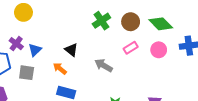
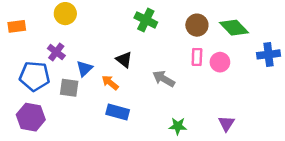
green cross: (101, 21) -> (146, 20), moved, turned -30
pink rectangle: (131, 48) -> (197, 57), turned -56
blue triangle: (35, 50) -> (84, 69), moved
pink circle: (159, 50) -> (220, 62), moved

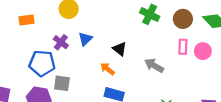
green cross: (146, 20) -> (150, 14), moved
blue triangle: (84, 69) -> (85, 39), moved
gray square: (69, 88) -> (62, 83), moved

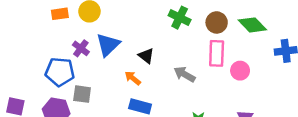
orange rectangle: (26, 20) -> (60, 14), moved
blue triangle: (85, 39) -> (108, 45), size x1.5
pink rectangle: (183, 47) -> (217, 53), size x1.5
pink circle: (203, 51) -> (240, 71), moved

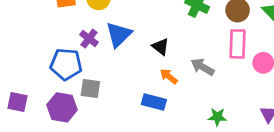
orange arrow: (133, 78) -> (169, 76), moved

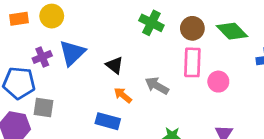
purple cross: (89, 39) -> (42, 57), turned 30

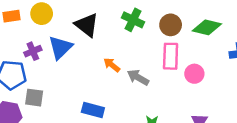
green diamond: (232, 31) -> (207, 27), turned -32
black triangle: (115, 65) -> (87, 25), moved, size x1.5
orange arrow: (123, 95) -> (112, 65), moved

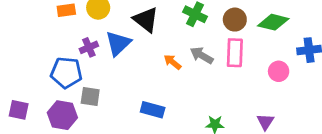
pink circle: (194, 74) -> (279, 71), moved
gray arrow: (138, 77) -> (202, 55), moved

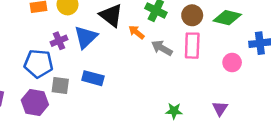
orange arrow: (172, 62) -> (136, 32), moved
blue rectangle: (153, 110) -> (93, 78), moved

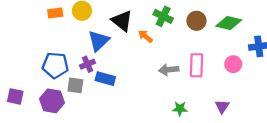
purple cross: (59, 41) -> (88, 64), moved
pink rectangle: (192, 46) -> (197, 65), moved
gray arrow: (162, 48) -> (169, 70), moved, turned -36

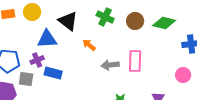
orange arrow: (145, 36) -> (89, 45), moved
blue triangle: (99, 41) -> (47, 39), turned 40
pink circle: (233, 64) -> (183, 75), moved

